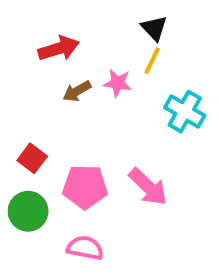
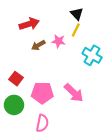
pink semicircle: (85, 248) -> (42, 123), turned 90

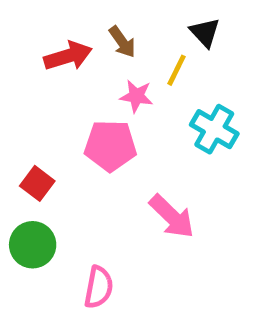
black triangle: (77, 14) -> (205, 32), moved
brown arrow: (38, 45) -> (122, 42), moved, turned -96
pink pentagon: (42, 93) -> (110, 146), moved

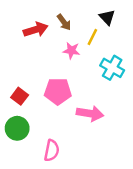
pink pentagon: (110, 146) -> (58, 91), moved
pink arrow: (172, 216) -> (90, 113), turned -35

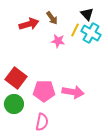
cyan cross: (112, 68) -> (91, 33), moved
pink pentagon: (58, 91) -> (44, 91), moved
red square: (20, 96) -> (16, 78), size x1.5

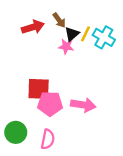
black triangle: (87, 14) -> (72, 34), moved, turned 32
red square: (16, 78) -> (39, 89), moved, turned -35
green circle: (14, 104) -> (16, 132), moved

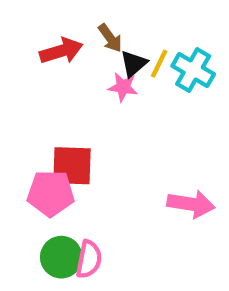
pink pentagon: (50, 104) -> (51, 193), moved
pink arrow: (83, 105) -> (191, 204), moved
green circle: (16, 132) -> (61, 257), moved

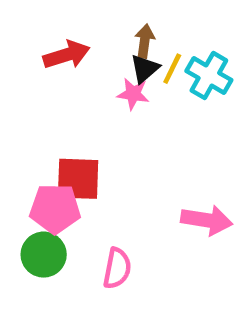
brown arrow: (110, 38) -> (145, 41), moved, turned -136
green circle: (61, 257) -> (44, 255), moved
pink semicircle: (89, 259) -> (117, 268), moved

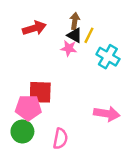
black triangle: (145, 69) -> (75, 35), turned -49
cyan cross: (209, 76) -> (108, 57), moved

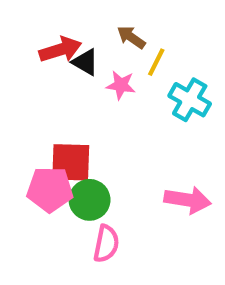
brown arrow: (75, 21) -> (131, 37), turned -63
black triangle: (75, 35) -> (85, 62), moved
green circle: (22, 131) -> (90, 200), moved

